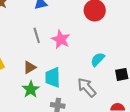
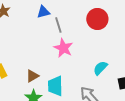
gray line: (37, 35) -> (58, 25), moved

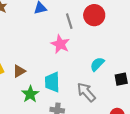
gray line: (58, 25) -> (69, 21), moved
brown triangle: (32, 76) -> (19, 71), moved

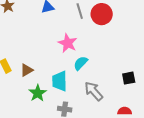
gray line: (69, 21) -> (80, 11), moved
cyan semicircle: (97, 64) -> (81, 63), moved

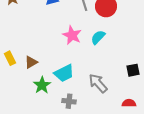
cyan semicircle: (81, 63) -> (98, 37), moved
cyan trapezoid: (60, 81) -> (64, 73), turned -115

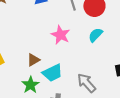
cyan semicircle: (98, 37) -> (95, 35), moved
brown triangle: (31, 62) -> (33, 60), moved

